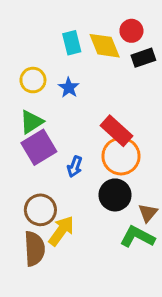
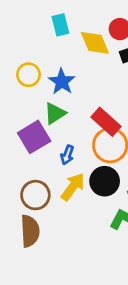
cyan rectangle: (72, 43) -> (60, 25), moved
blue star: (69, 88) -> (62, 82), size x1.4
green triangle: (31, 122) -> (55, 113), moved
yellow arrow: (61, 231) -> (73, 187), moved

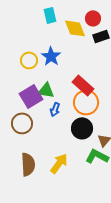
yellow circle: (29, 75) -> (29, 60), moved
green triangle: (55, 113) -> (46, 90), moved, turned 42
yellow arrow: (73, 187) -> (59, 163), moved
brown circle: (35, 195) -> (22, 123), moved

